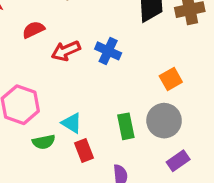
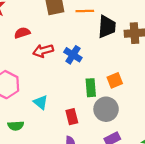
green rectangle: (126, 126) -> (91, 88), moved
green semicircle: (44, 142) -> (16, 126), moved
red rectangle: (84, 150) -> (72, 117), moved

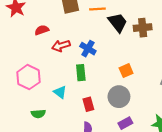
black trapezoid: (107, 27) -> (118, 23), turned -40
green rectangle: (91, 88) -> (81, 73), moved

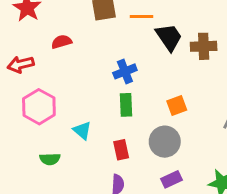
red arrow: (61, 46) -> (21, 64), moved
blue cross: (88, 49) -> (125, 71), turned 35
green rectangle: (81, 73) -> (126, 105), moved

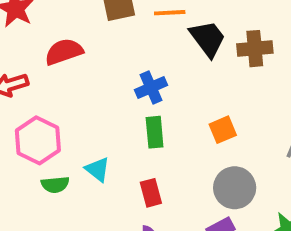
red semicircle: (62, 42) -> (64, 52), size x1.4
gray circle: (165, 142) -> (235, 188), moved
green semicircle: (50, 159) -> (55, 185), moved

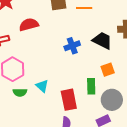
black trapezoid: (208, 39) -> (102, 41), moved, turned -30
green rectangle: (155, 132) -> (91, 86), moved
red rectangle: (151, 193) -> (69, 100), size x1.5

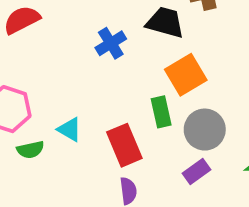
orange square: (108, 70) -> (186, 75), size x1.5

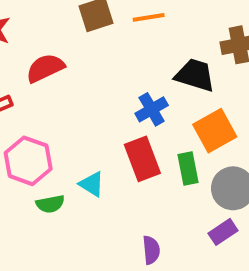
blue cross: (111, 43) -> (152, 109), moved
red rectangle: (124, 145) -> (142, 159), moved

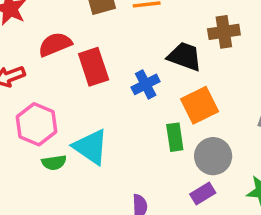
red rectangle: (142, 159) -> (94, 67), moved
cyan triangle: (92, 184) -> (91, 147), size x1.6

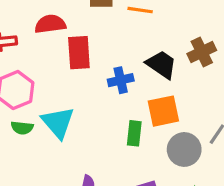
brown cross: (224, 32) -> (202, 52), turned -32
gray circle: (213, 156) -> (184, 149), moved

